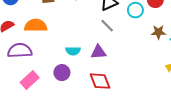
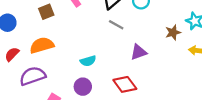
brown star: (158, 32) -> (173, 32), moved
purple triangle: (98, 52) -> (139, 52), moved

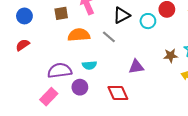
gray line: (116, 25) -> (109, 37), moved
orange semicircle: (42, 45) -> (79, 35), moved
purple semicircle: (33, 76) -> (60, 71), moved

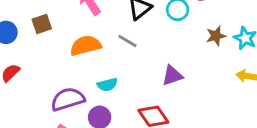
brown square: (61, 13) -> (42, 24), moved
brown star: (171, 56) -> (216, 36), moved

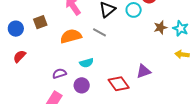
purple triangle: (172, 76) -> (144, 71), moved
purple semicircle: (68, 99) -> (59, 73), size x0.6

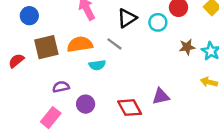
brown square: (40, 22) -> (46, 47), moved, size x1.5
blue circle: (16, 29) -> (29, 16), moved
cyan semicircle: (86, 63) -> (97, 65), moved

